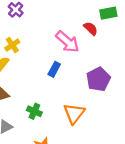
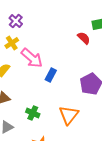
pink arrow: (67, 42) -> (32, 58), moved
yellow cross: (12, 45) -> (12, 43), moved

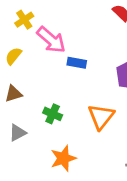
blue rectangle: (51, 75) -> (77, 63), turned 72

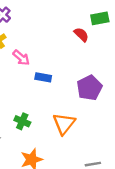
pink arrow: (51, 40) -> (21, 58), size x0.7

